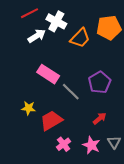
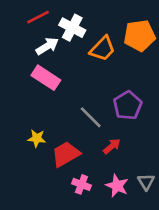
pink rectangle: (48, 74) -> (46, 78), moved
red arrow: (100, 118) -> (112, 146), moved
pink cross: (64, 144) -> (81, 184), turned -32

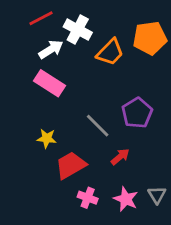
yellow star: (37, 138) -> (47, 138), moved

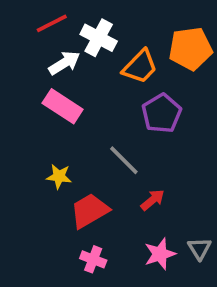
purple pentagon: (137, 113) -> (162, 113), moved
pink cross: (88, 198) -> (93, 259), moved
pink star: (126, 199) -> (160, 254), turned 30

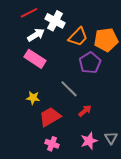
orange pentagon: (190, 49) -> (106, 40), moved

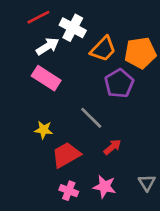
pink star: (89, 141) -> (104, 187), moved, turned 30

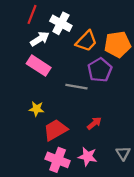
red line: (38, 17) -> (32, 14), turned -42
gray line: (91, 118) -> (76, 87), moved, turned -35
pink cross: (69, 191) -> (58, 160), size x1.5

